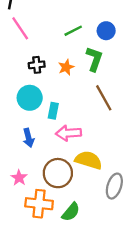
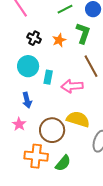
black cross: (37, 65) -> (34, 38), turned 32
pink arrow: (68, 133) -> (72, 86), moved
pink star: (19, 178) -> (19, 124), moved

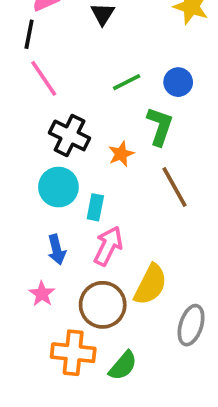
black cross: (34, 38) -> (70, 135), size x1.5
orange star: (59, 40) -> (121, 154), moved
pink arrow: (72, 86) -> (108, 246), moved, turned 120
yellow semicircle: (78, 119) -> (151, 285), turned 100

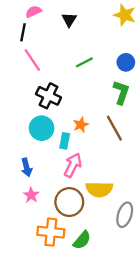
blue circle: (178, 82) -> (126, 62), moved
green L-shape: (160, 126) -> (121, 92), moved
orange star: (121, 154) -> (81, 125), moved
blue arrow: (57, 250) -> (27, 167), moved
yellow semicircle: (151, 285) -> (99, 189), turned 64

